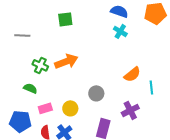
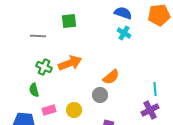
gray line: (22, 35) -> (38, 36), moved
orange semicircle: (132, 74) -> (111, 77), moved
green semicircle: (30, 88) -> (34, 90), turned -128
purple cross: (130, 110) -> (150, 110), moved

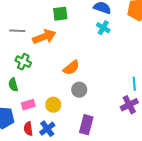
green square: (69, 21) -> (60, 14), moved
orange arrow: (70, 63) -> (44, 37), moved
orange semicircle: (111, 77) -> (71, 68), moved

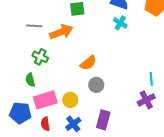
pink rectangle: (28, 105) -> (45, 100), size x1.6
blue cross: (47, 129) -> (73, 124), moved

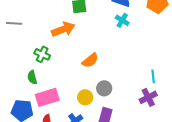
gray line: (34, 26) -> (14, 23), moved
gray circle: (96, 85) -> (104, 88), moved
yellow circle: (70, 100) -> (85, 97), moved

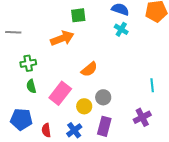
green cross: (42, 54) -> (28, 63), moved, turned -35
pink rectangle: (47, 97) -> (60, 93), moved, turned -35
purple cross: (148, 97) -> (142, 117), moved

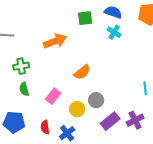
green square: (78, 15) -> (85, 18), moved
pink rectangle: (60, 93) -> (53, 96), size x0.7
purple rectangle: (104, 126) -> (110, 121), moved, turned 36
red semicircle: (46, 130) -> (45, 127), moved

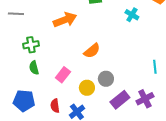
cyan cross: (114, 32) -> (132, 15), moved

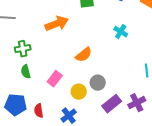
cyan cross: (132, 15) -> (121, 32), moved
red semicircle: (55, 106) -> (39, 111), moved

